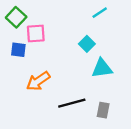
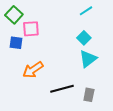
cyan square: (87, 44) -> (84, 38), moved
cyan triangle: (102, 68) -> (88, 59), turned -30

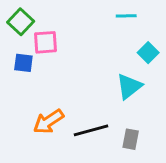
cyan line: (86, 11) -> (126, 16), turned 32
cyan square: (84, 38) -> (148, 53), moved
orange arrow: (33, 70) -> (48, 122), moved

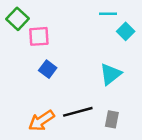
cyan square: (148, 53) -> (126, 31), moved
blue square: (23, 63) -> (48, 69), moved, turned 30
orange arrow: (48, 122) -> (41, 121), moved

